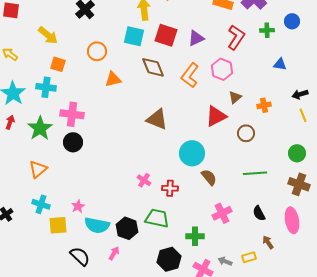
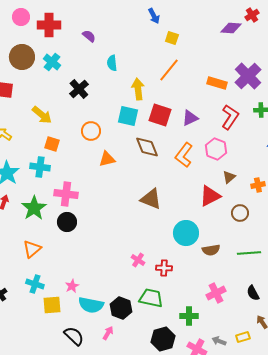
brown semicircle: (209, 177) -> (211, 250), moved, turned 120

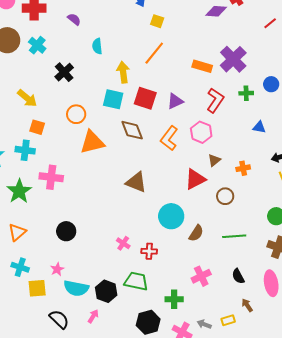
orange triangle: (107, 159) -> (92, 142), size x1.5
black circle: (67, 222) -> (66, 231), moved
brown semicircle: (211, 250) -> (196, 233), turned -48

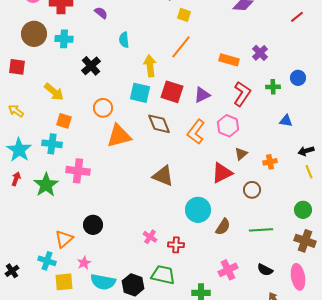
cyan cross: (37, 45) -> (64, 39), turned -36
purple cross: (233, 59) -> (260, 53), size x0.6
orange triangle: (17, 232) -> (64, 239), moved
black semicircle: (238, 276) -> (265, 270), turned -35

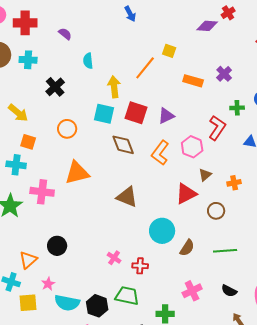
yellow square: (184, 15) -> (169, 51), moved
red L-shape: (242, 94) -> (217, 128), moved
orange triangle: (119, 136) -> (77, 173), moved

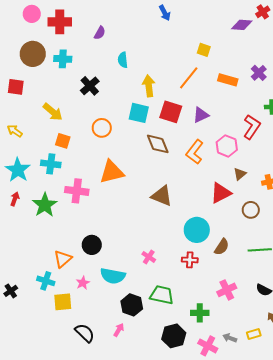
purple semicircle: (65, 34) -> (100, 33), turned 80
orange line: (145, 68) -> (189, 78), moved
red cross: (140, 266) -> (190, 260), moved
cyan semicircle: (67, 303) -> (113, 276), moved

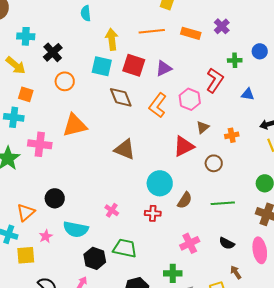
cyan cross: (63, 59) -> (26, 36), moved
orange line: (189, 78) -> (152, 31), turned 45
black cross: (90, 86) -> (53, 52), moved
green cross: (200, 313) -> (173, 273), moved

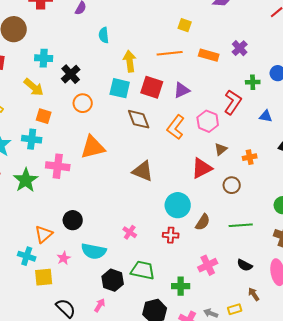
green cross: (173, 273) -> (181, 286), moved

